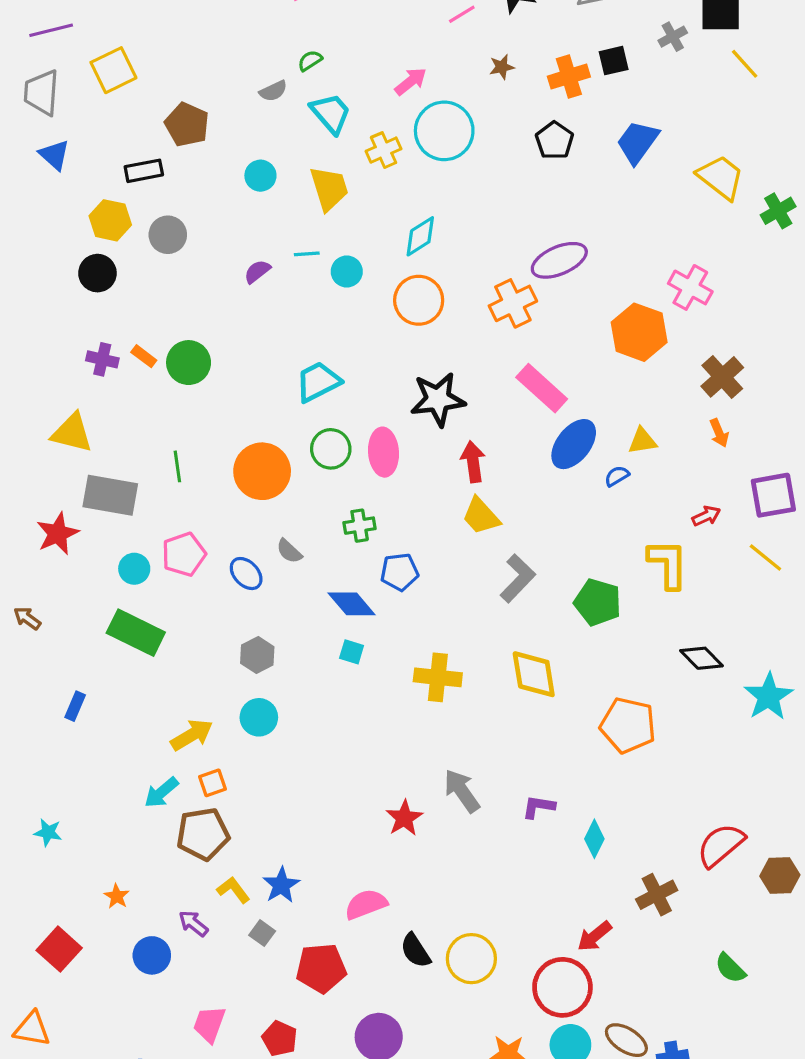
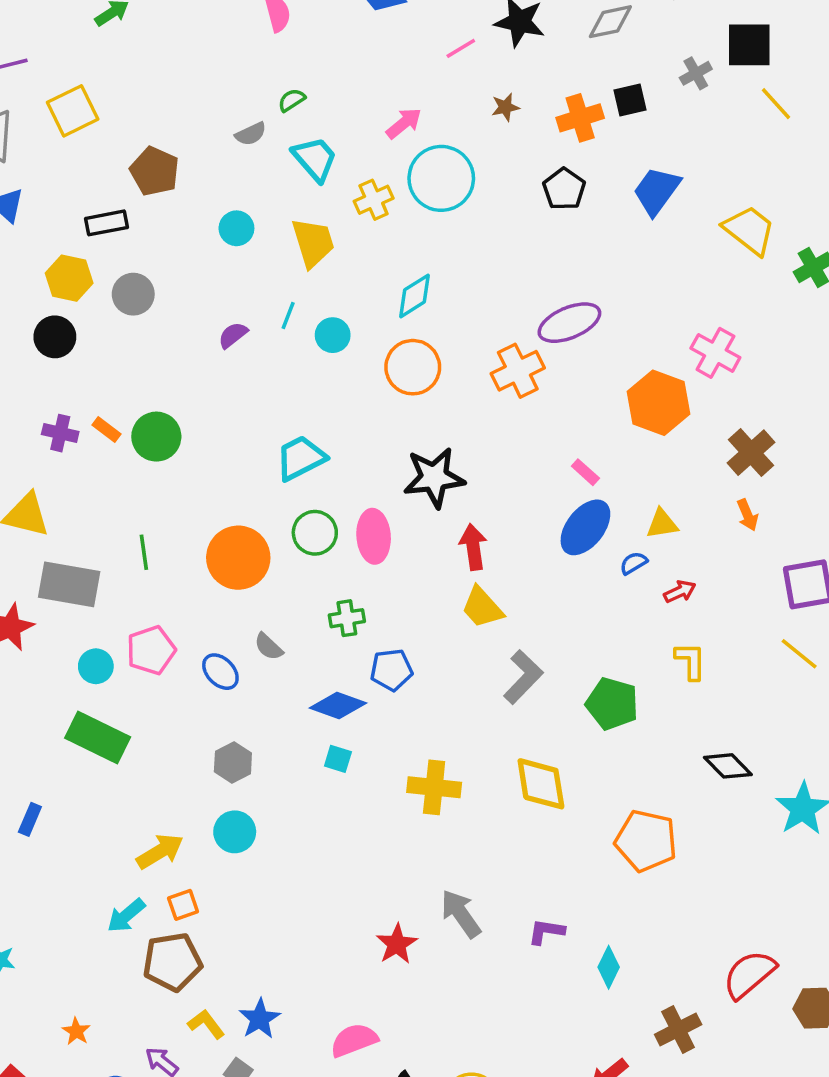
cyan line: (307, 254) -> (288, 316), turned -65
pink rectangle: (542, 388) -> (585, 472), moved, size x0.5
red arrow: (706, 516) -> (680, 591), moved
yellow L-shape: (668, 564) -> (691, 661), size x0.7
blue diamond: (352, 604) -> (338, 705), turned -30

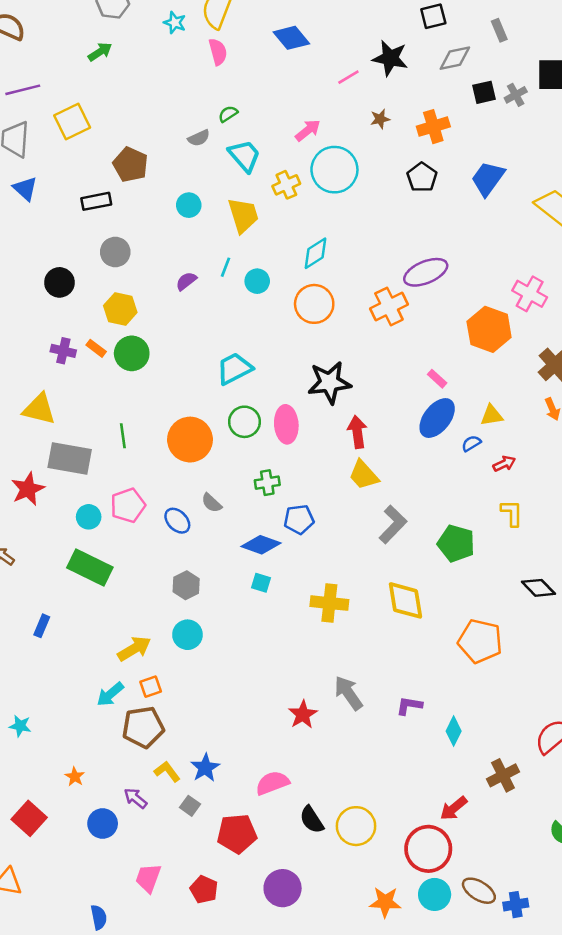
black square: (630, 100) -> (484, 92), moved
yellow hexagon: (69, 278) -> (120, 309), moved

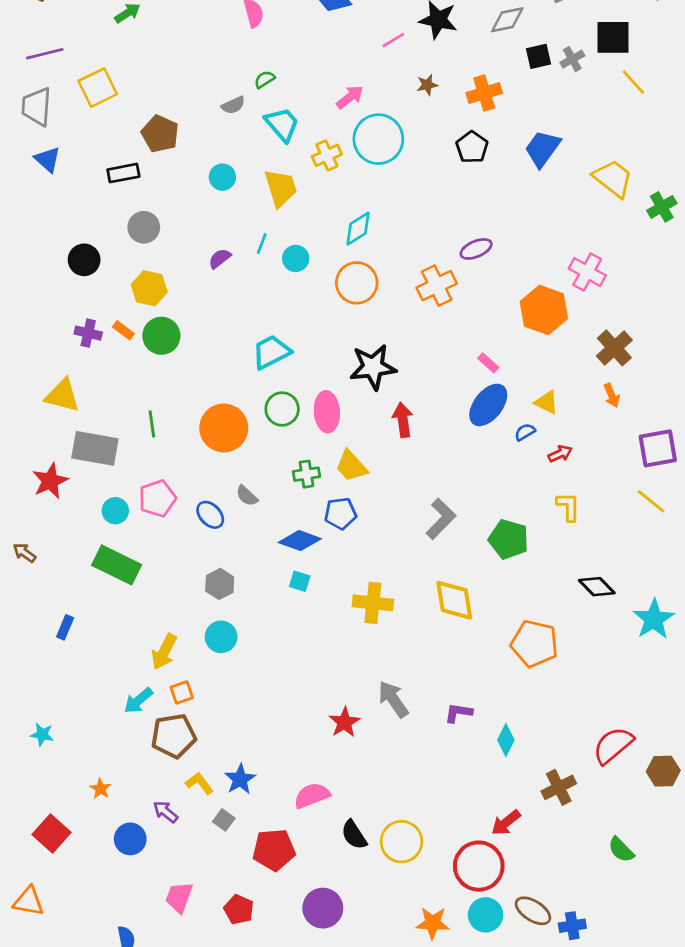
purple ellipse: (426, 272) -> (476, 249), size x0.7
yellow triangle: (492, 415) -> (547, 402), turned 35
yellow trapezoid: (364, 475) -> (351, 466), moved
yellow arrow: (134, 649) -> (164, 652), turned 148

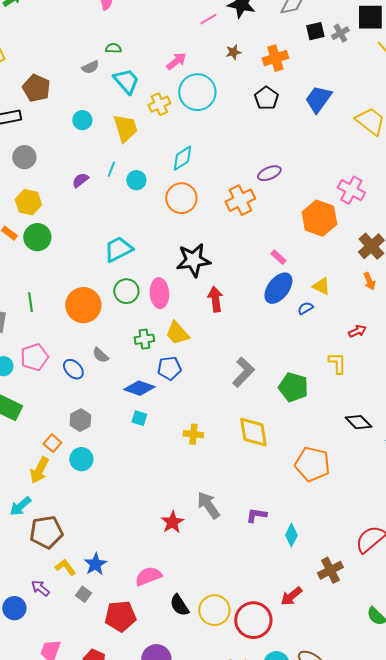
green semicircle: (264, 79) -> (113, 48), turned 35
red arrow: (560, 454) -> (357, 331), moved
yellow cross: (373, 603) -> (193, 434), size x0.7
orange square: (182, 692) -> (52, 443), moved, turned -30
red circle: (479, 866) -> (253, 620), moved

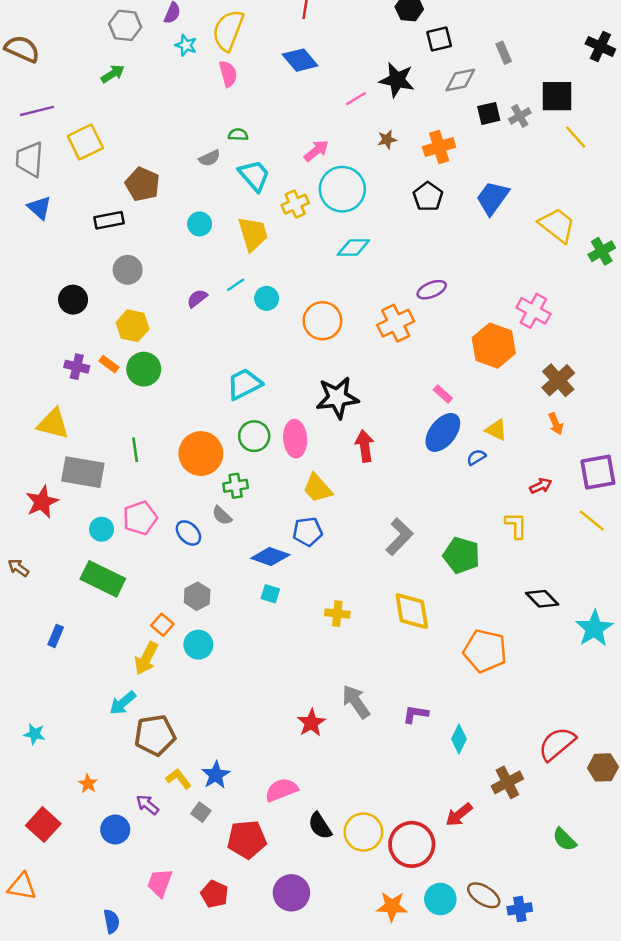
cyan diamond: (182, 158) -> (353, 248), moved, turned 32
cyan line: (111, 169) -> (236, 285), turned 35
green cross: (144, 339) -> (236, 486), moved

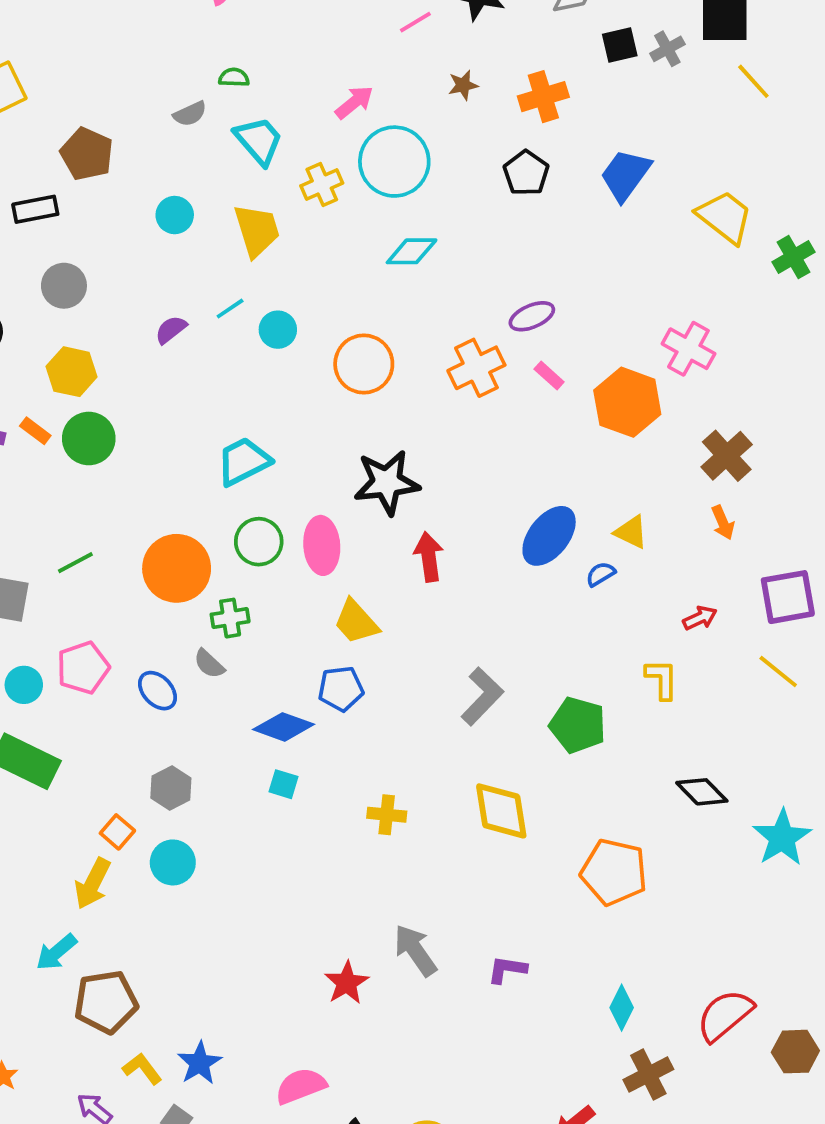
pink rectangle: (443, 394) -> (549, 375), moved
green line: (135, 450) -> (75, 563), turned 70
cyan diamond: (459, 739) -> (622, 1008), moved

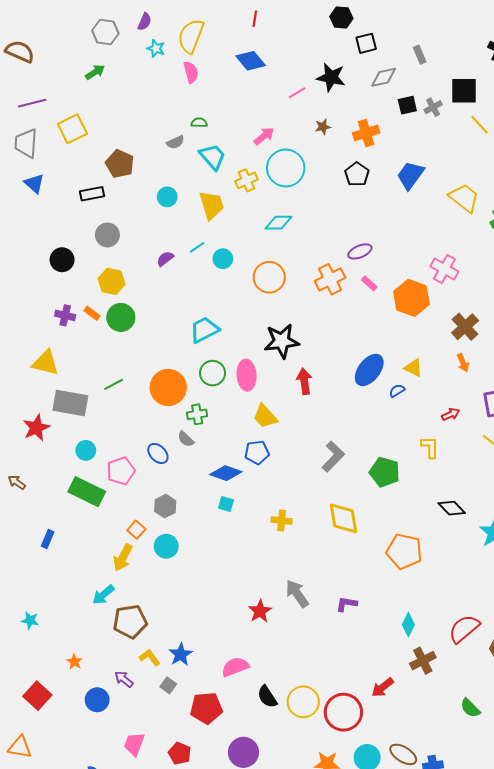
cyan diamond: (412, 251) -> (279, 223), moved
pink pentagon: (83, 668) -> (121, 471), moved

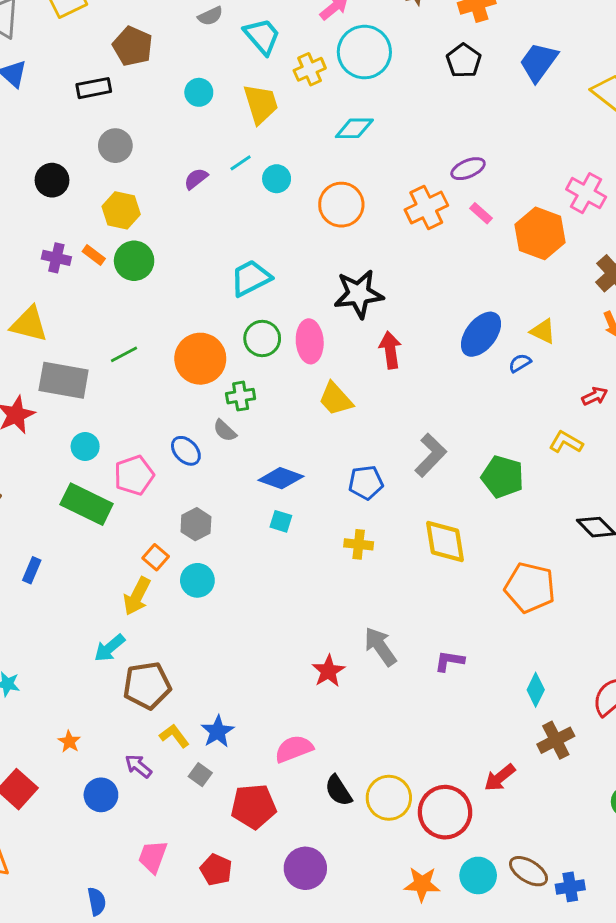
yellow L-shape: (430, 447) -> (566, 442), turned -60
blue pentagon: (257, 452) -> (366, 482), moved

